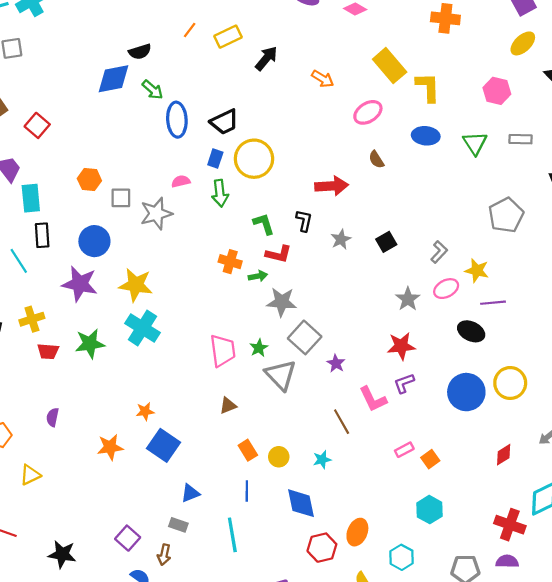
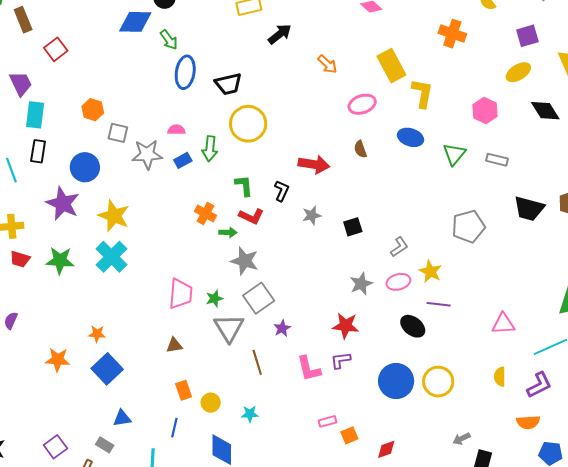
blue rectangle: (215, 158) -> (183, 160), moved, turned 30
brown line: (342, 422) -> (257, 362), moved
red diamond: (504, 455) -> (386, 449), moved

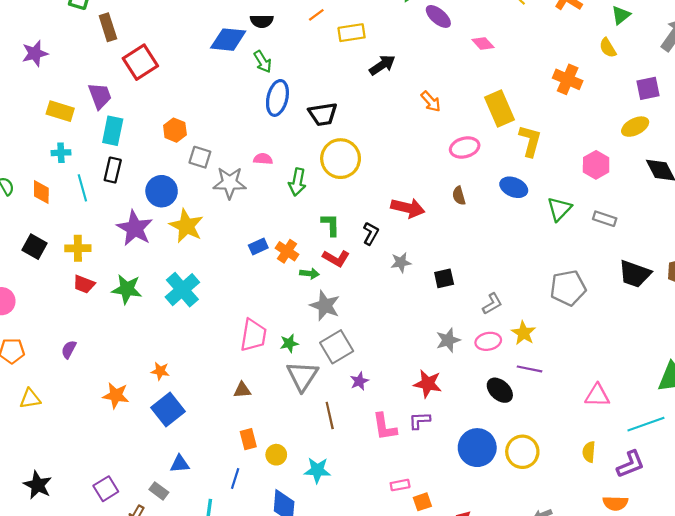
red square: (56, 49) -> (140, 62), size x1.4
blue rectangle: (183, 160) -> (258, 247), moved
yellow star: (114, 216) -> (186, 226), moved
cyan star: (250, 414) -> (317, 470), size x1.4

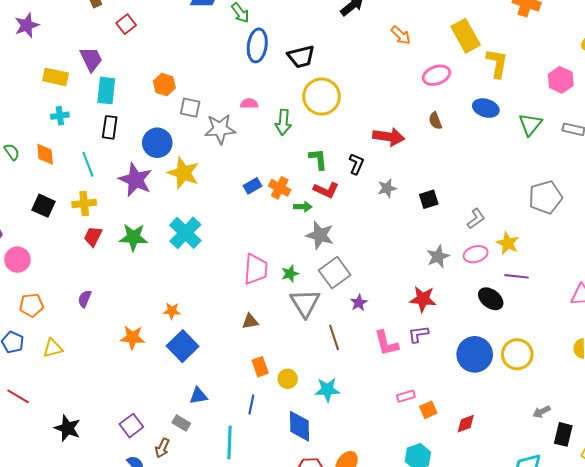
red square: (140, 62) -> (126, 24), size x0.6
cyan line: (82, 188) -> (88, 164), moved
red trapezoid: (84, 284) -> (93, 237), turned 100

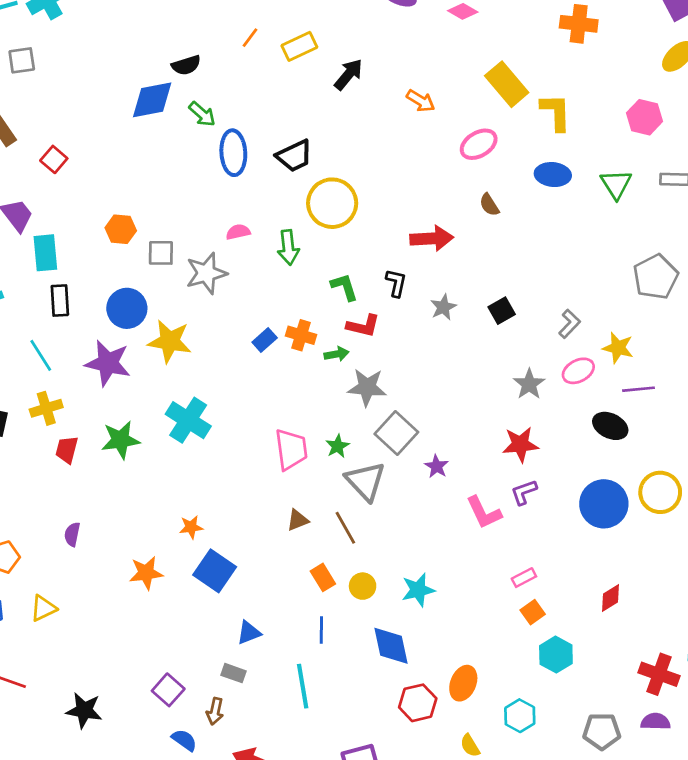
brown line: (334, 337) -> (345, 528), moved
orange square: (428, 410) -> (533, 612), moved

